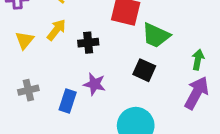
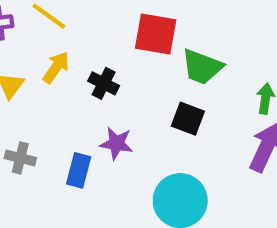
black cross: (88, 43) -> (104, 83), turned 36
gray cross: (28, 90) -> (20, 158), turned 30

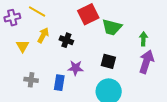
red square: (156, 34) -> (88, 14), turned -30
black square: (188, 119) -> (108, 61), moved

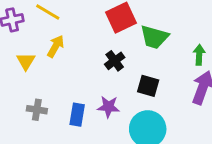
black cross: (66, 40) -> (115, 61), moved, turned 32
purple star: (76, 68) -> (108, 107), moved

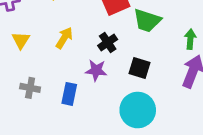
yellow arrow: (56, 46) -> (64, 38), moved
purple star: (108, 107) -> (96, 70), moved

